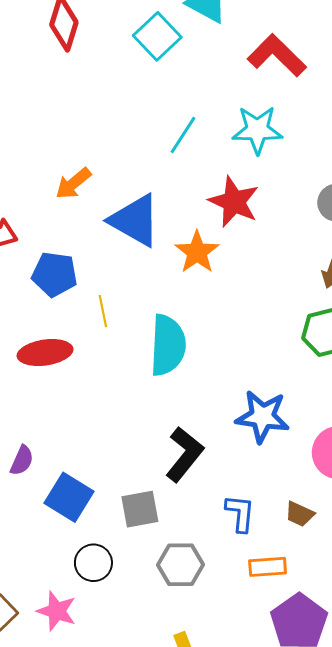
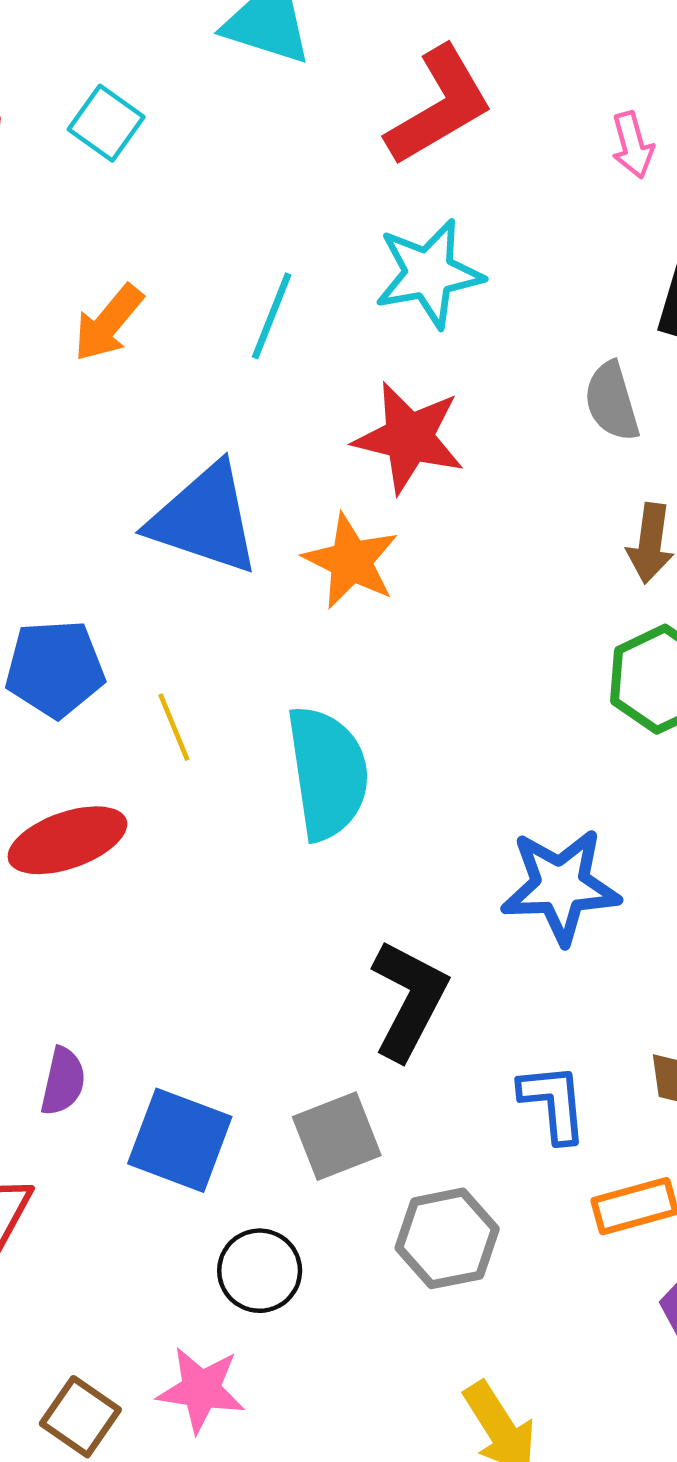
cyan square: (157, 36) -> (106, 123), moved, size x0.7
red L-shape: (277, 55) -> (439, 106), turned 116
orange arrow: (73, 183) -> (108, 323), moved

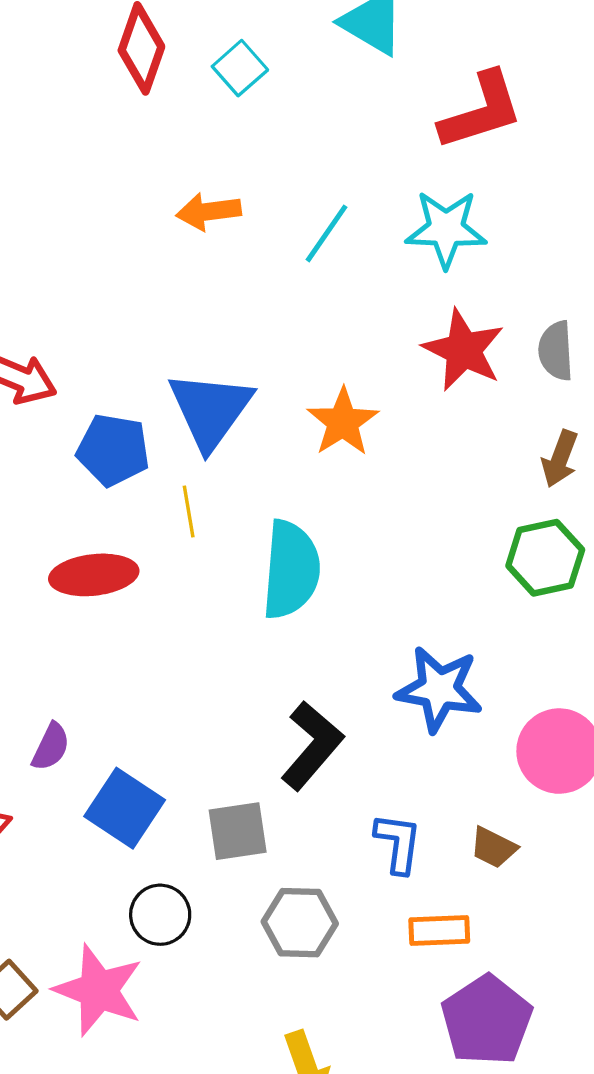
orange arrow: (108, 323) -> (208, 211), turned 30
red star: (409, 438) -> (463, 350), moved
blue triangle: (205, 519) -> (210, 410), moved, turned 34
pink star: (201, 1390) -> (99, 990), size x1.4

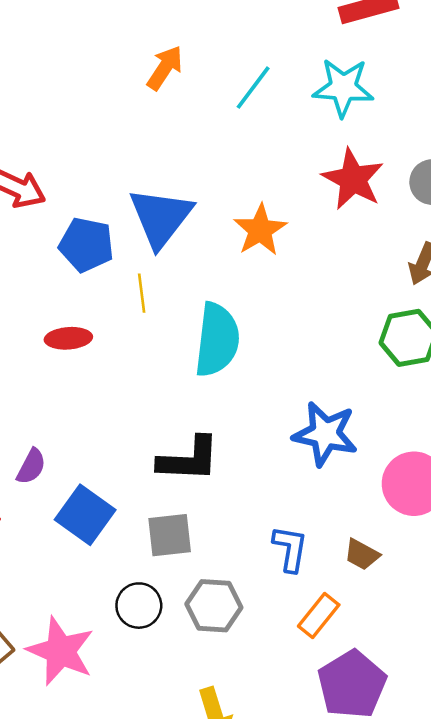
orange arrow: (208, 211) -> (165, 68), turned 129
red ellipse: (94, 575) -> (68, 338), size x0.7
black L-shape: (312, 746) -> (189, 459), moved, turned 50
black circle: (160, 915) -> (139, 606), moved
orange rectangle: (439, 930) -> (319, 616), turned -51

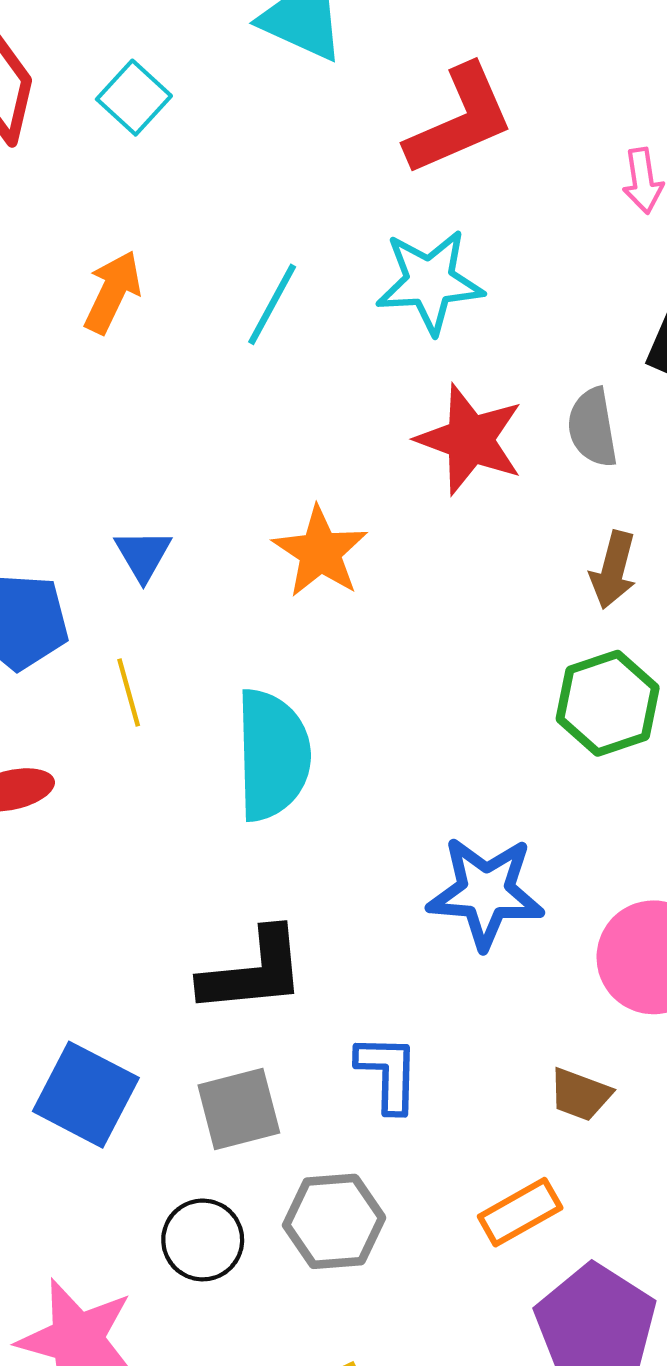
blue triangle: (161, 217) -> (143, 555), size x0.5
blue L-shape: (290, 549) -> (388, 1073), moved
orange rectangle: (319, 616) -> (520, 1212), turned 30

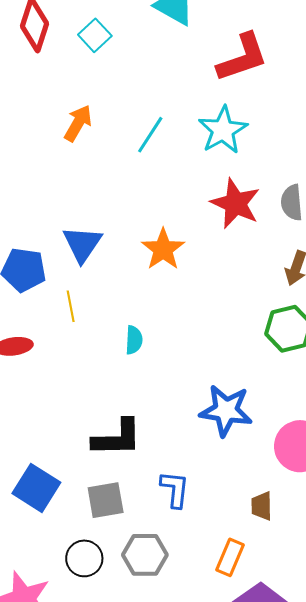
cyan star: (430, 282) -> (223, 130), turned -30
blue triangle: (143, 555) -> (82, 244), size x1.5
cyan semicircle: (273, 755) -> (134, 340), size x0.5
brown trapezoid: (580, 1095) -> (262, 506), turned 64
orange rectangle: (520, 1212) -> (230, 557), turned -42

